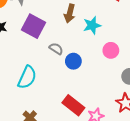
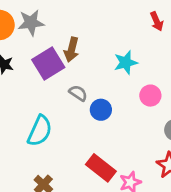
brown arrow: (70, 13) -> (72, 50), moved
purple square: (33, 26) -> (48, 63), turned 30

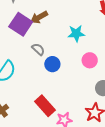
brown arrow: (72, 50) -> (39, 17), turned 36
purple square: (48, 63) -> (21, 24), turned -35

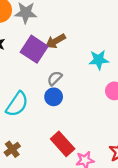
gray semicircle: (38, 49) -> (55, 78), turned -88
blue circle: (52, 64) -> (54, 97), moved

